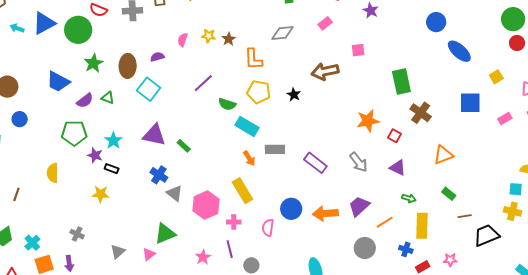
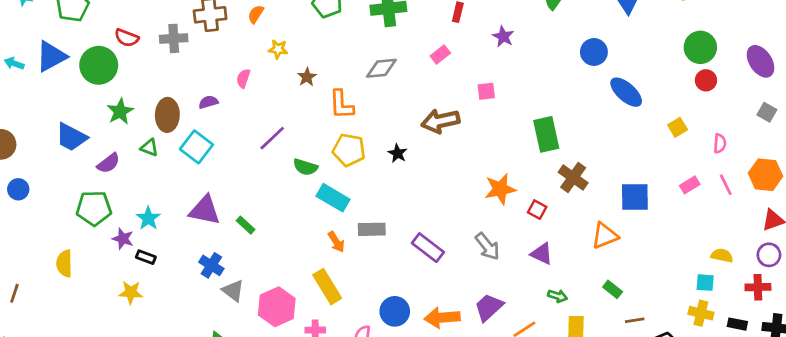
yellow star: (209, 36) -> (278, 49), moved
green triangle: (108, 98) -> (149, 148), moved
blue square: (470, 103) -> (635, 197), moved

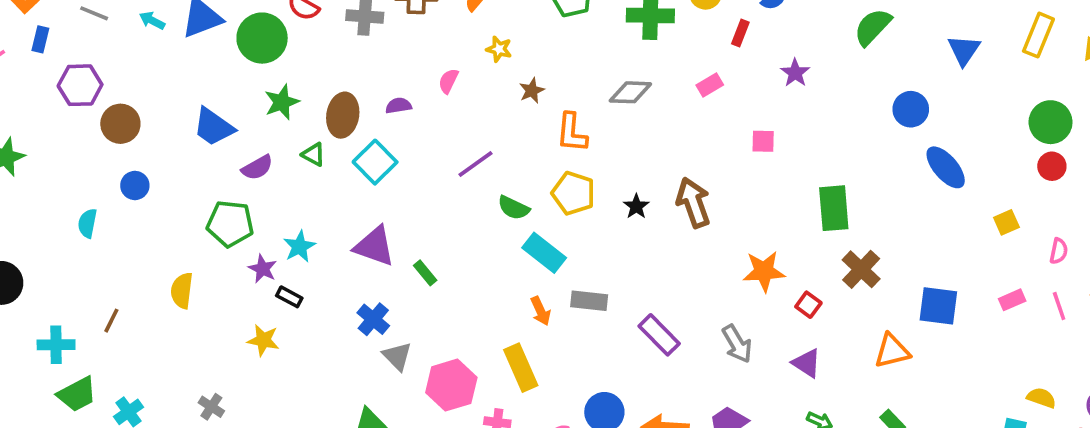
brown arrow: (440, 121) -> (693, 203), moved, turned 75

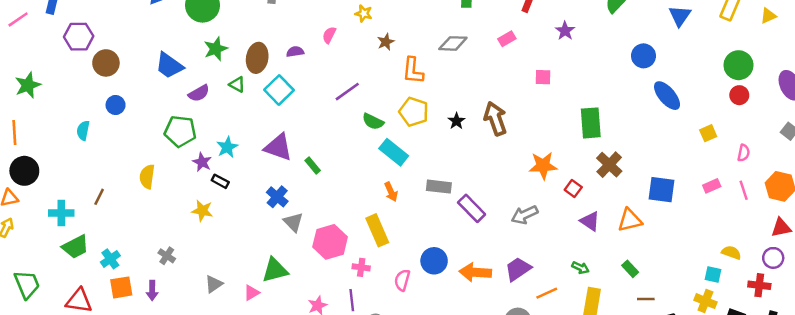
gray rectangle: (589, 301) -> (439, 187), moved
gray arrow: (737, 344) -> (525, 215), turned 95
purple triangle: (807, 363) -> (590, 221), moved

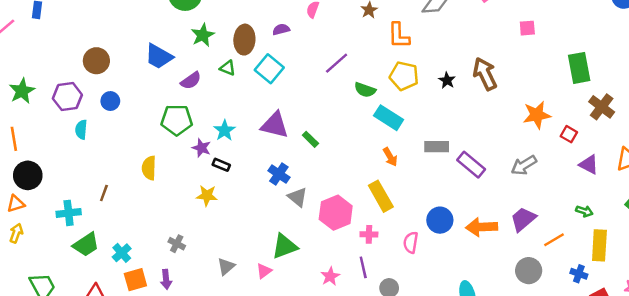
purple hexagon: (79, 37) -> (67, 97), moved

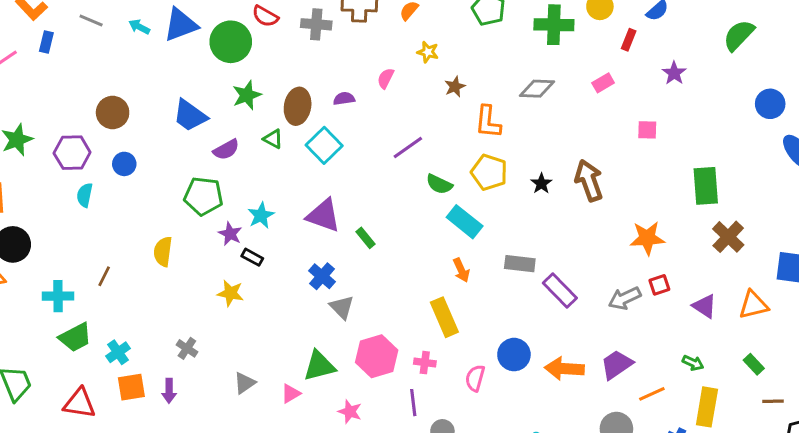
red square: (569, 134) -> (659, 285), moved, turned 35
pink hexagon: (336, 213) -> (377, 356), moved
pink star: (330, 276) -> (350, 412), moved, turned -30

